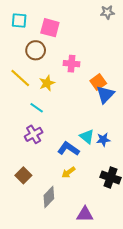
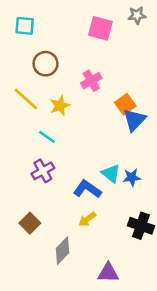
pink square: (50, 28) -> (100, 28), moved
pink cross: (72, 64) -> (91, 81), turned -35

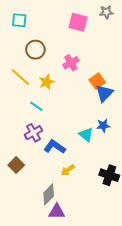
blue star: (132, 177) -> (103, 126), moved
blue L-shape: (87, 189) -> (55, 147), moved
brown square: (30, 223) -> (16, 165), moved
purple triangle: (108, 273) -> (57, 212), moved

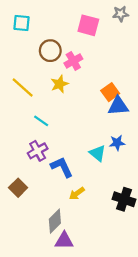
brown circle: (35, 50) -> (50, 51), moved
pink cross: (71, 63) -> (73, 61), moved
yellow star: (47, 82) -> (59, 84), moved
blue triangle: (104, 93) -> (118, 106), turned 42
blue L-shape: (55, 147) -> (62, 167), turned 30

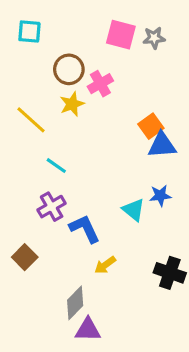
gray star: (121, 14) -> (154, 38), moved
yellow star: (59, 84) -> (72, 104), moved

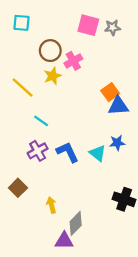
blue L-shape: (85, 229) -> (68, 152), moved
yellow arrow: (105, 265) -> (51, 205), moved, turned 112
gray diamond: (75, 303) -> (76, 223), moved

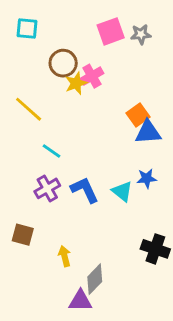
pink square: (88, 25) -> (111, 31), turned -35
yellow star: (53, 76) -> (76, 83), moved
brown square: (18, 188) -> (23, 235), turned -30

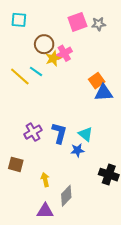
cyan line: (52, 151) -> (36, 71), moved
blue star: (147, 178) -> (77, 150), moved
blue L-shape: (85, 190) -> (59, 133), turned 40
purple triangle: (80, 301) -> (45, 211), moved

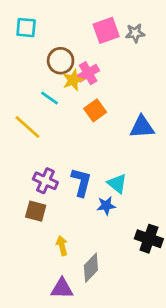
yellow line: (20, 77) -> (27, 127), moved
orange square: (97, 81) -> (95, 110), moved
purple cross: (33, 132) -> (45, 181), turned -36
brown square: (16, 164) -> (36, 211), moved

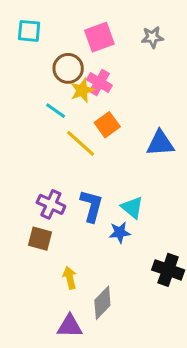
pink square: (106, 30) -> (99, 37), moved
pink cross: (88, 73) -> (99, 82), turned -30
yellow line: (27, 127) -> (81, 143), moved

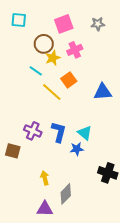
pink cross: (99, 82) -> (75, 50), moved, turned 35
brown square: (40, 239) -> (13, 151), moved

